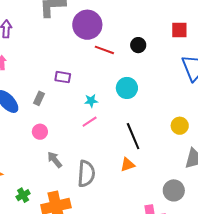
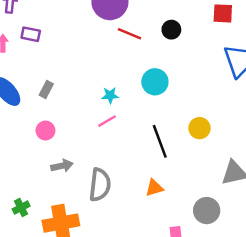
purple rectangle: (63, 77) -> (31, 34), moved
yellow circle: (180, 126) -> (199, 128), moved
gray arrow: (55, 160) -> (62, 166), turned 114
orange triangle: (128, 165) -> (154, 188), moved

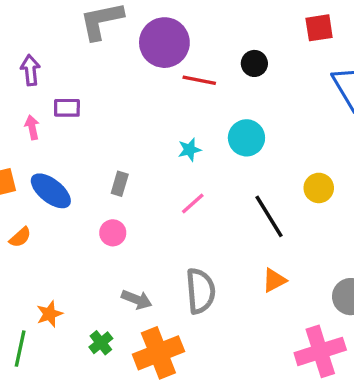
gray rectangle: (46, 89) -> (120, 184), moved
cyan star: (110, 95) -> (190, 150), moved
gray arrow: (62, 166) -> (137, 300), moved, turned 45

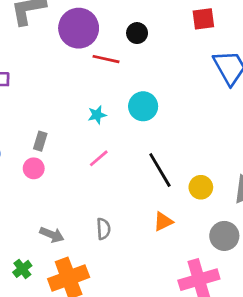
black circle: (254, 63) -> (137, 33), moved
yellow circle: (319, 188) -> (201, 187), moved
pink circle: (113, 233) -> (34, 168), moved
gray semicircle: (200, 291) -> (103, 229), size x0.6

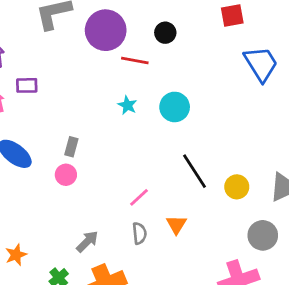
cyan star: (97, 115) -> (127, 105), moved, turned -30
pink line: (99, 158) -> (139, 197), moved
orange triangle: (163, 222) -> (176, 225), moved, turned -30
gray arrow: (52, 235) -> (87, 242), turned -65

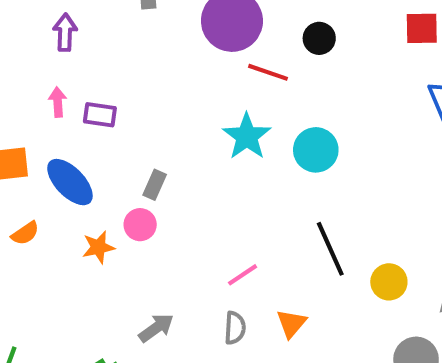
purple rectangle: (27, 85) -> (100, 115), moved
cyan star: (127, 105) -> (247, 136), size x1.6
orange star: (16, 255) -> (98, 247), moved

